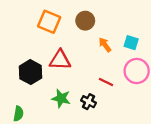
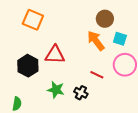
brown circle: (85, 21) -> (105, 19), moved
orange square: (49, 22) -> (33, 20), moved
orange arrow: (105, 45) -> (96, 41), size x1.5

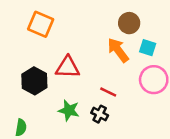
red line: (97, 75) -> (108, 92), moved

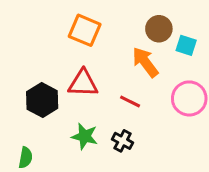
orange square: (41, 24) -> (85, 30), moved
cyan square: (148, 48) -> (186, 45), moved
red line: (108, 92) -> (130, 102), moved

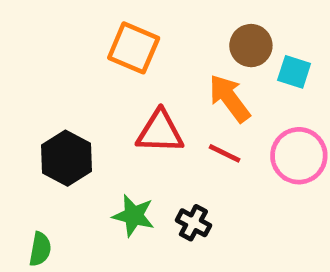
red triangle: (83, 83) -> (160, 132), moved
red line: (130, 102) -> (225, 153), moved

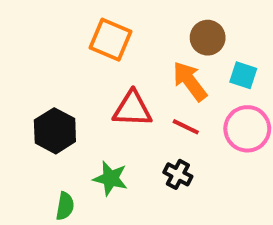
cyan square: (294, 72) -> (243, 75), moved
black cross: (193, 223) -> (178, 174), moved
green semicircle: (40, 249) -> (65, 206), moved

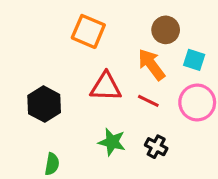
black cross: (178, 174) -> (156, 147), moved
green star: (110, 178) -> (112, 142), moved

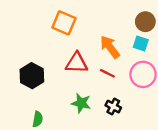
brown circle: (166, 30) -> (145, 22), moved

